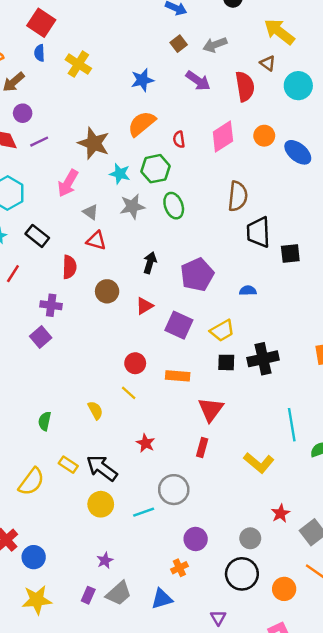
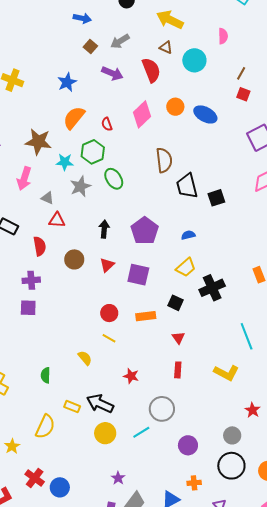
yellow trapezoid: (222, 331) -> (186, 267), moved
purple square: (41, 337) -> (28, 308), turned -36
black square: (226, 362) -> (176, 303), moved, turned 35
red triangle: (211, 409) -> (178, 338), size x0.6
orange cross: (179, 568) -> (194, 483), moved, turned 32

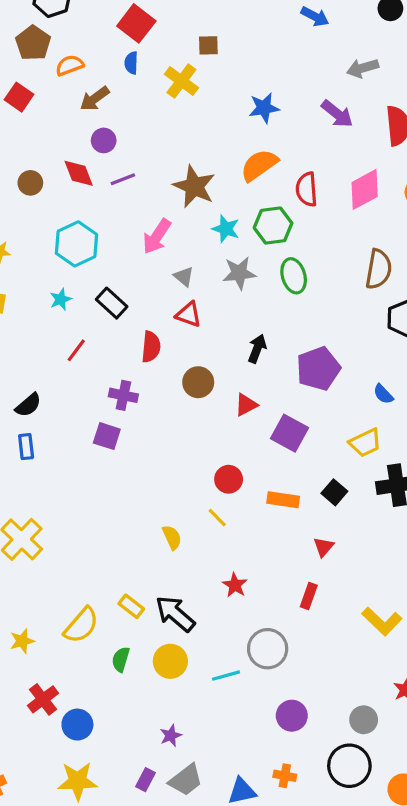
brown square: (90, 47) -> (208, 45), moved, turned 32
red semicircle: (107, 124) -> (307, 189), size x1.5
blue semicircle: (188, 235) -> (383, 394), turned -136
green semicircle: (46, 375) -> (121, 659), moved

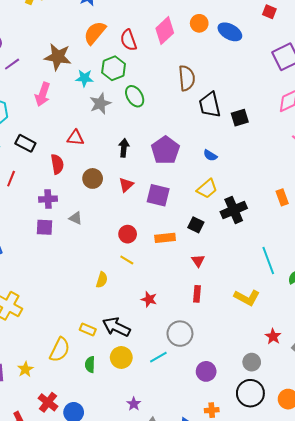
gray triangle: (184, 277) -> (76, 218), moved
yellow semicircle: (172, 537) -> (102, 280), turned 56

